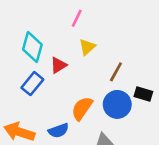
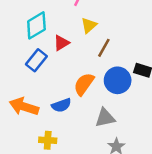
cyan diamond: (32, 47) -> (36, 25), turned 44
brown line: (116, 72) -> (104, 48), moved

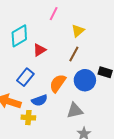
yellow triangle: (89, 25) -> (78, 31), moved
blue rectangle: (36, 60) -> (25, 77), moved
yellow cross: (48, 140) -> (28, 118), moved

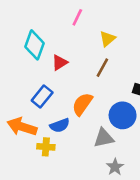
cyan diamond: (19, 36) -> (35, 45), turned -40
blue circle: (85, 80) -> (123, 115), moved

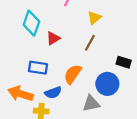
blue rectangle: (42, 97) -> (38, 68), turned 60

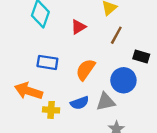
red triangle: (53, 38) -> (78, 27), moved
brown line: (90, 43) -> (116, 35), moved
blue semicircle: (53, 93) -> (80, 103), moved

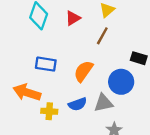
red triangle: (78, 27) -> (73, 18), moved
brown line: (116, 35) -> (102, 36), moved

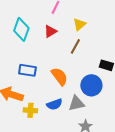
orange semicircle: (83, 71) -> (59, 76), turned 108

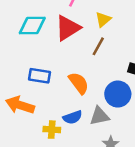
cyan diamond: (21, 29) -> (32, 26), turned 70
red triangle: (50, 31) -> (68, 28), size x1.6
yellow cross: (30, 110) -> (52, 130), moved

